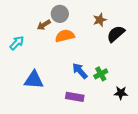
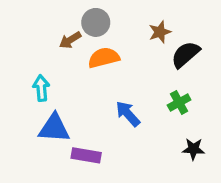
cyan arrow: (17, 43) -> (41, 88), moved, turned -49
green cross: (101, 74) -> (179, 103), moved
purple rectangle: (75, 97) -> (86, 155), moved

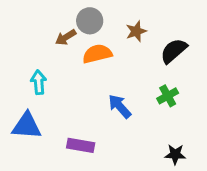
brown star: (160, 32) -> (136, 31), moved
blue triangle: (54, 128) -> (27, 126), moved
black star: (193, 149) -> (175, 154), moved

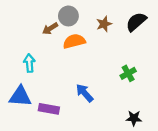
black semicircle: (174, 51) -> (136, 22), moved
blue arrow: (120, 106) -> (84, 93), moved
purple rectangle: (81, 145) -> (49, 109), moved

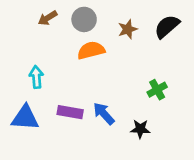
brown arrow: (50, 29) -> (48, 18), moved
purple rectangle: (49, 109) -> (70, 112), moved
black star: (134, 118) -> (140, 129), moved

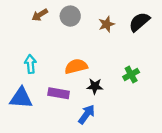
orange semicircle: (91, 50) -> (76, 66), moved
blue arrow: (104, 114) -> (87, 114), moved, turned 78
black star: (140, 129) -> (95, 86), moved

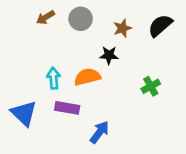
cyan arrow: (30, 64) -> (54, 78), moved
black star: (95, 86) -> (109, 55), moved
blue triangle: (21, 98) -> (24, 113), turned 40

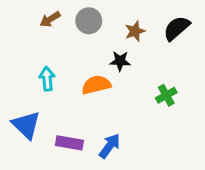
cyan arrow: (54, 78) -> (47, 79), moved
purple rectangle: (67, 108) -> (69, 143), moved

